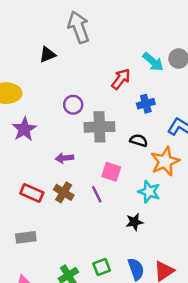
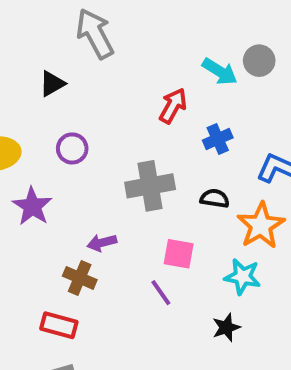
purple circle: (73, 105) -> (72, 148), moved
brown cross: (64, 192) -> (80, 278), moved
red rectangle: (32, 193) -> (59, 325), moved

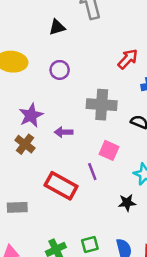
purple star: (32, 206) -> (31, 115), moved
brown cross: (80, 278) -> (25, 144), moved
red rectangle: (59, 325) -> (61, 186), moved, size x1.4

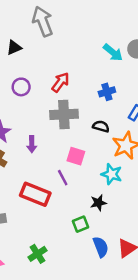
red arrow: (128, 59) -> (60, 82), moved
purple arrow: (64, 132) -> (32, 144), turned -84
green square: (90, 244) -> (80, 224), moved

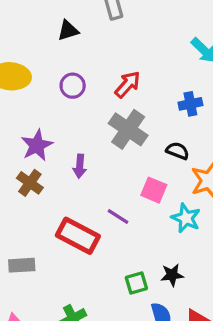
gray cross: (64, 114) -> (128, 129), turned 32
pink square: (76, 156) -> (154, 190), moved
purple line: (63, 178) -> (118, 216), turned -35
black star: (98, 203) -> (172, 275), moved

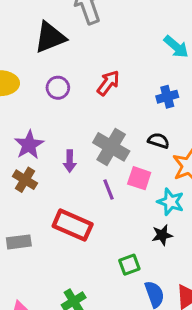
black triangle: (68, 30) -> (50, 37), size x1.6
gray cross: (128, 129) -> (111, 147), moved
purple line: (118, 216) -> (108, 190), moved, turned 40
gray rectangle: (22, 265) -> (19, 242), moved
black star: (172, 275) -> (162, 235), moved

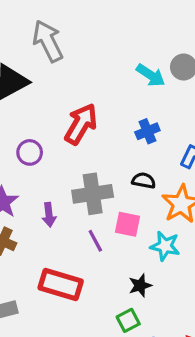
red arrow: (108, 83) -> (81, 124), size x1.4
purple circle: (58, 88) -> (30, 152), moved
gray cross: (111, 147) -> (93, 194), turned -32
black star: (162, 235) -> (140, 285), moved

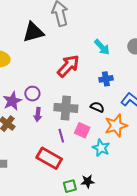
cyan arrow: (151, 75) -> (102, 47), moved
purple circle: (30, 152) -> (32, 94), moved
red rectangle: (61, 285) -> (49, 158), moved
black star: (140, 285) -> (88, 181), moved

